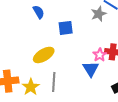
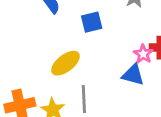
blue triangle: (91, 69) -> (133, 75), turned -36

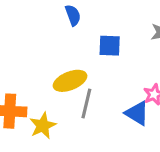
gray line: (84, 99) -> (86, 103), moved

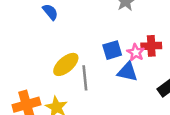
blue square: (110, 46) -> (112, 50), moved

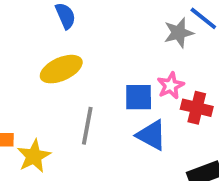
pink star: (136, 52) -> (171, 86), moved
yellow ellipse: (66, 64) -> (61, 69), moved

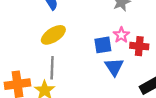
gray line: (87, 126) -> (52, 68), moved
blue triangle: (151, 135) -> (114, 67), turned 36

